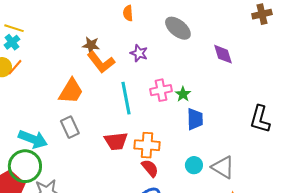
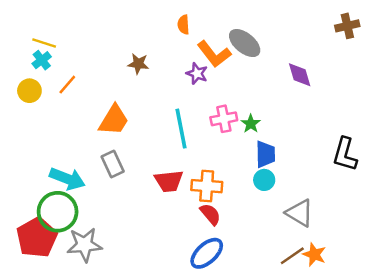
orange L-shape: (101, 62) -> (214, 54), moved
orange line: (15, 67) -> (67, 85), moved
cyan circle: (194, 165) -> (264, 180), moved

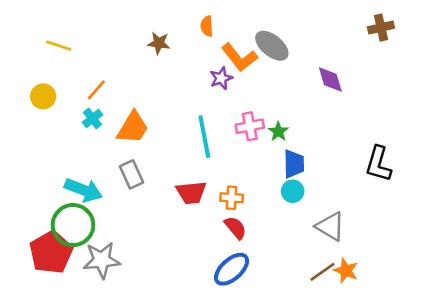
cyan cross: (42, 60) -> (92, 118), moved
brown star: (138, 64) -> (159, 43), moved
purple star: (197, 74) -> (221, 78), turned 30
orange line: (67, 85) -> (96, 90), moved
orange cross: (207, 186) -> (232, 198), size x0.7

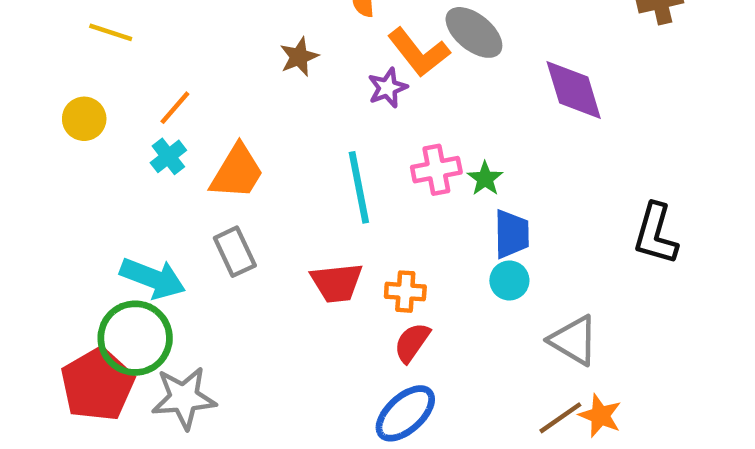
brown star: (159, 43) -> (299, 57), moved, turned -30
purple diamond: (330, 79) -> (574, 90), size x1.4
red semicircle: (235, 228) -> (412, 343), turned -105

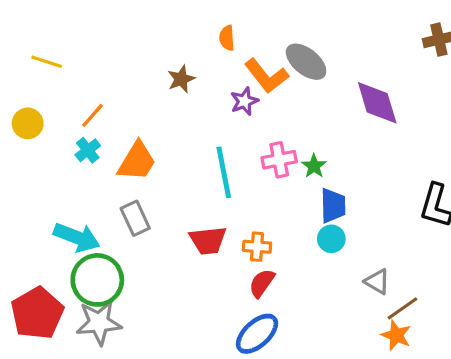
green circle: (135, 338) -> (97, 280), moved
gray triangle: (574, 340) -> (377, 282), size x0.7
brown line: (560, 418) -> (403, 308), moved

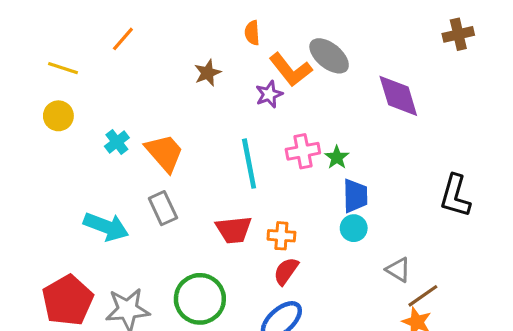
yellow line: (47, 62) -> (63, 68), moved
orange line: (93, 115) -> (123, 39), moved
orange trapezoid: (137, 161) -> (165, 153), turned -72
green circle: (97, 280) -> (200, 299), moved

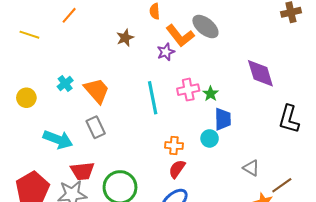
purple diamond: (398, 96) -> (260, 73), moved
yellow circle: (58, 116) -> (26, 98), moved
cyan circle: (354, 228) -> (210, 138), moved
red trapezoid: (234, 230) -> (82, 171), moved
brown line: (423, 296) -> (282, 185), moved

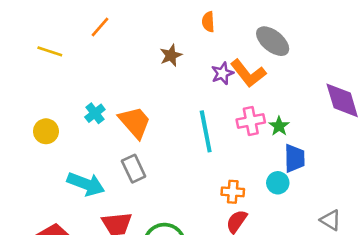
orange L-shape: (180, 36) -> (248, 73), moved

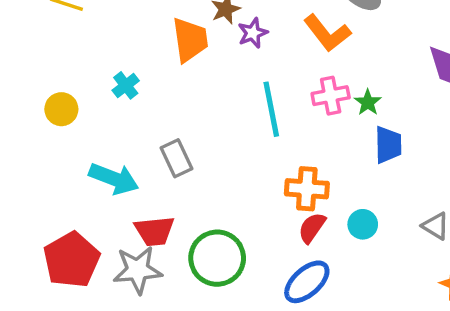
purple star: (222, 73) -> (253, 33), moved
orange trapezoid: (135, 122) -> (190, 40), moved, turned 33
cyan circle: (278, 183) -> (363, 224), moved
orange cross: (233, 192) -> (307, 189), size x1.4

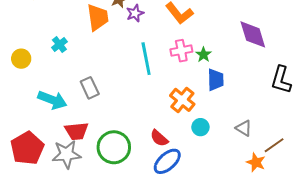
orange cross: (307, 189) -> (182, 100), moved, turned 35
red semicircle: (312, 228) -> (159, 138), moved, turned -84

